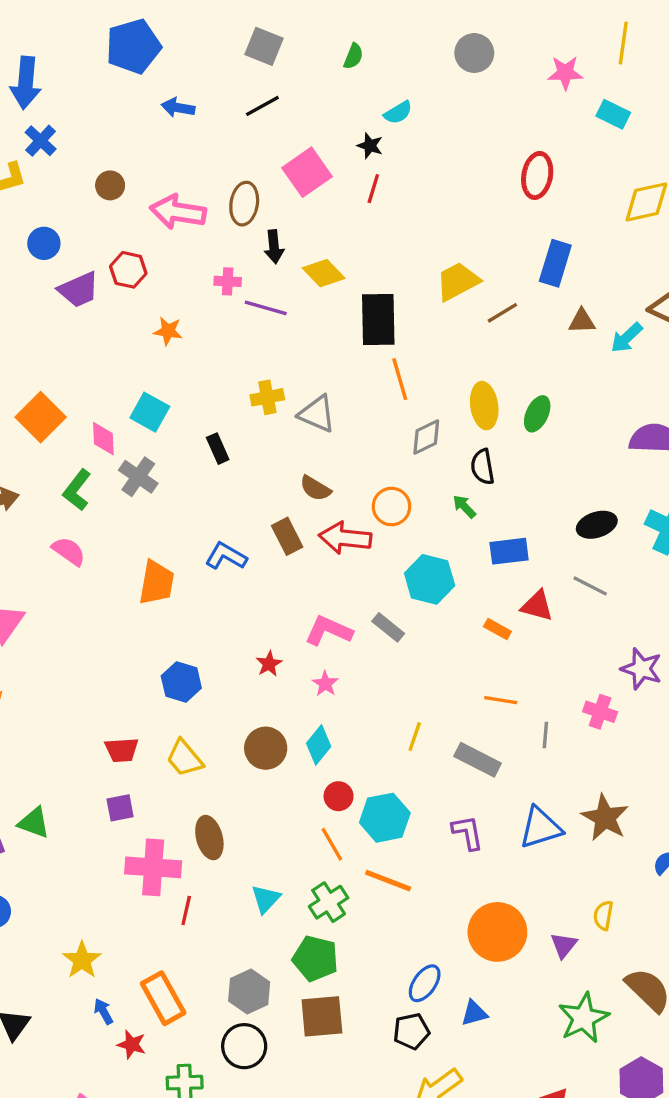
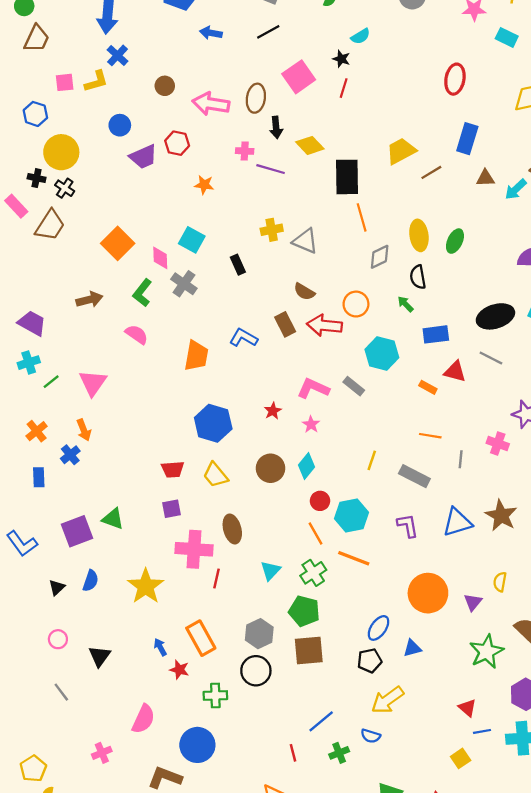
black ellipse: (597, 525) -> (495, 316), size x1.4
blue hexagon: (181, 682) -> (213, 423), size x1.4
yellow star: (82, 960) -> (146, 586), moved, size x1.4

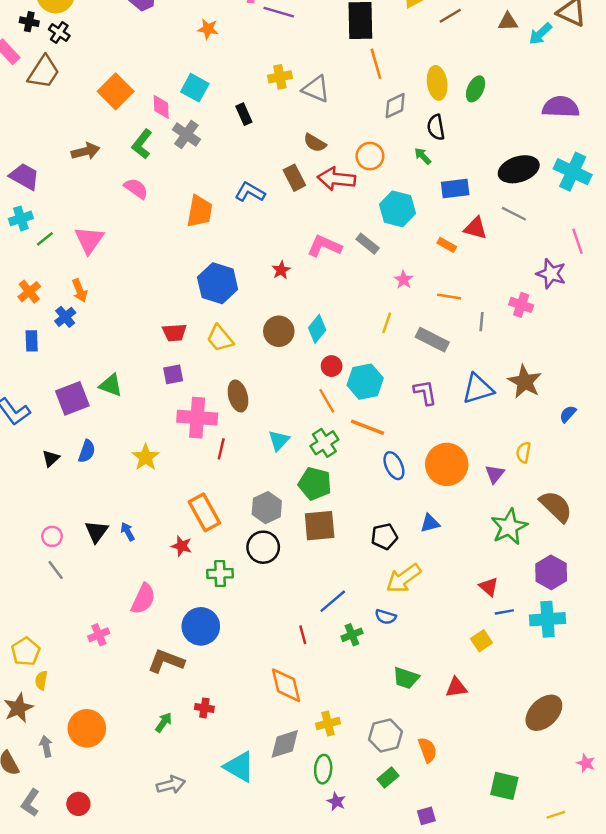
pink star: (311, 424) -> (404, 280), moved
yellow star: (146, 586) -> (146, 457), size x0.7
blue ellipse: (378, 628) -> (394, 466), moved, turned -60
pink circle: (58, 639) -> (52, 536), moved
blue arrow: (160, 647) -> (128, 532), moved

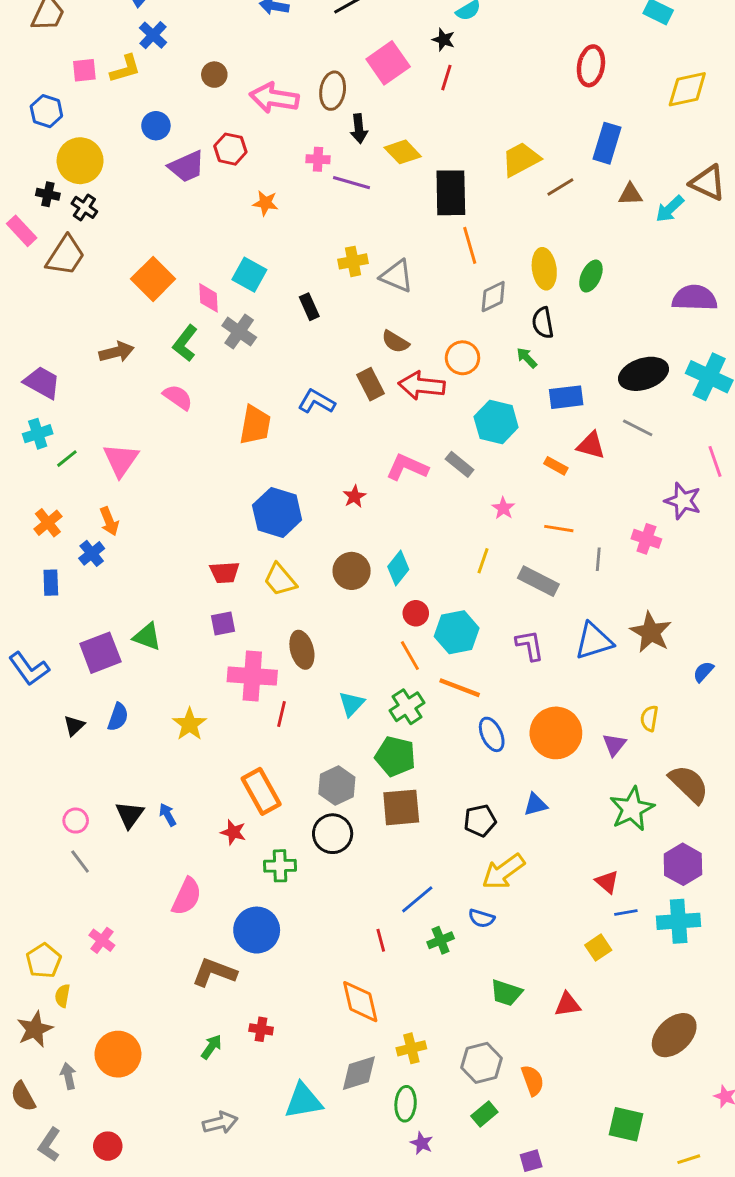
pink cross: (99, 635) -> (102, 940), moved, turned -30
cyan triangle: (239, 767) -> (303, 1101), turned -40

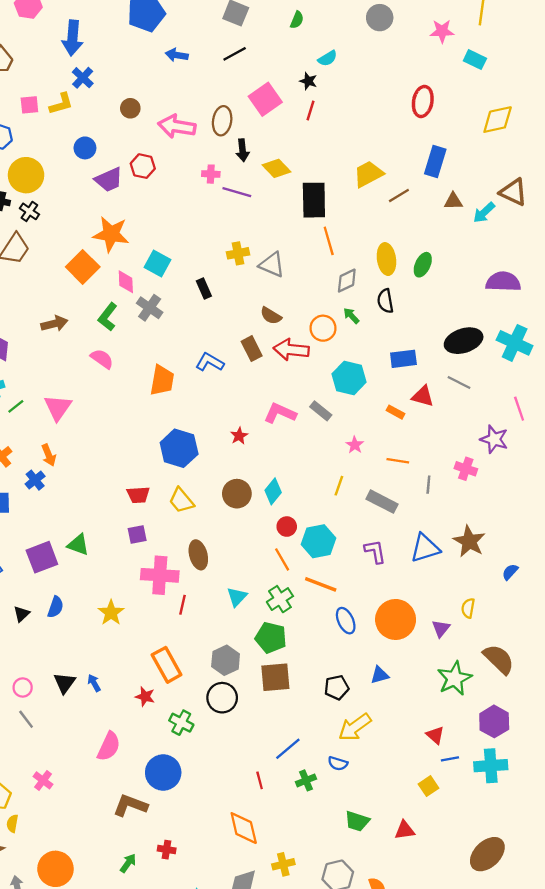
orange star: (265, 203) -> (111, 234), moved, size x1.8
green arrow: (527, 358) -> (351, 316), moved
green cross: (280, 866) -> (181, 723), turned 30

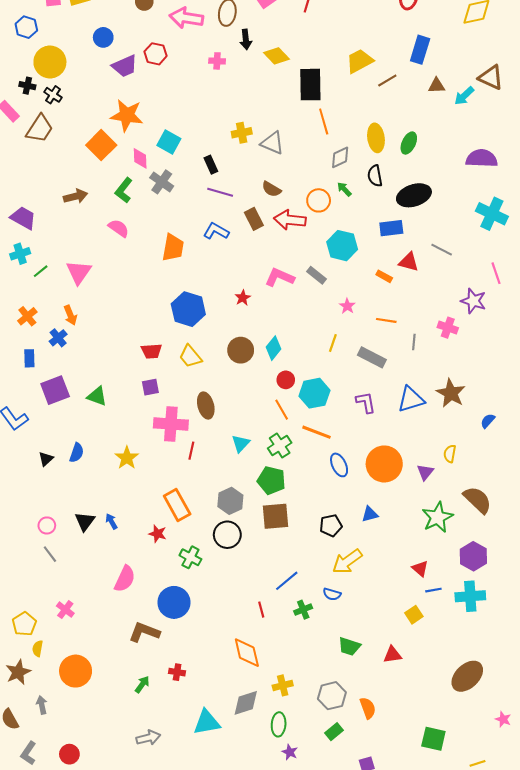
purple line: (237, 192) -> (220, 192), moved
black ellipse: (464, 341) -> (414, 195), moved
purple square: (42, 557) -> (55, 390), moved
orange circle: (55, 869) -> (76, 671), moved

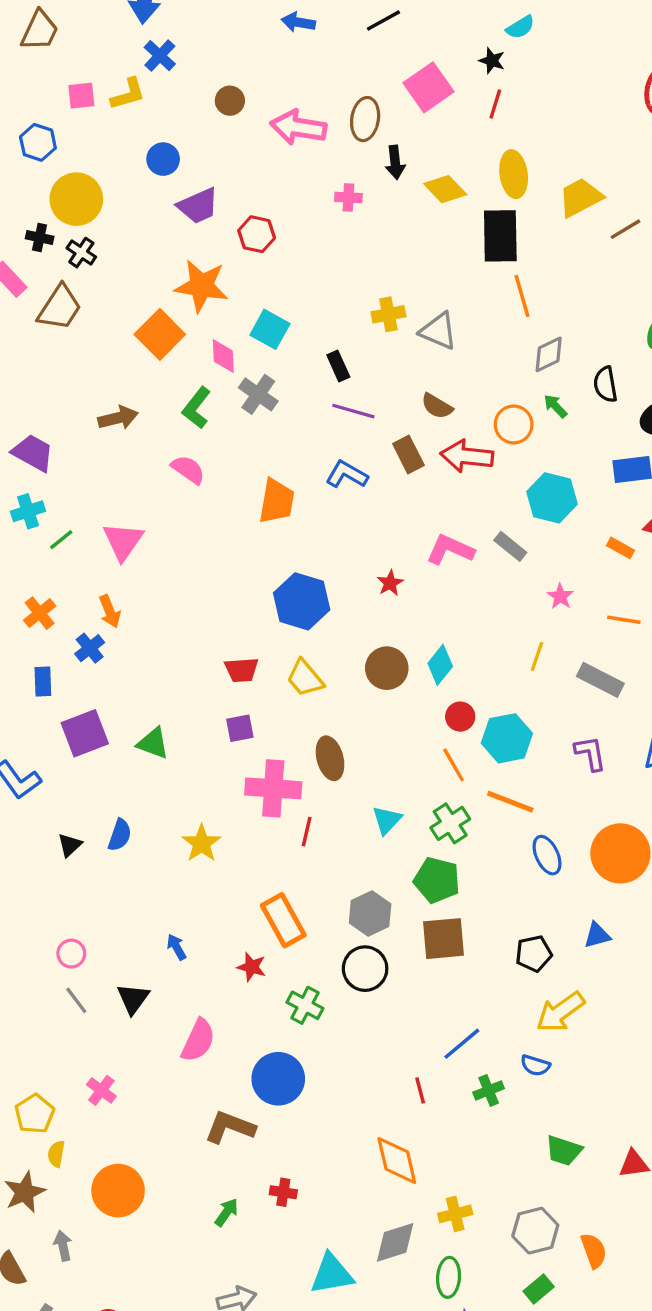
red hexagon: (156, 54) -> (257, 234), moved
yellow ellipse: (376, 138) -> (514, 174), moved
black triangle: (85, 521) -> (133, 999), moved

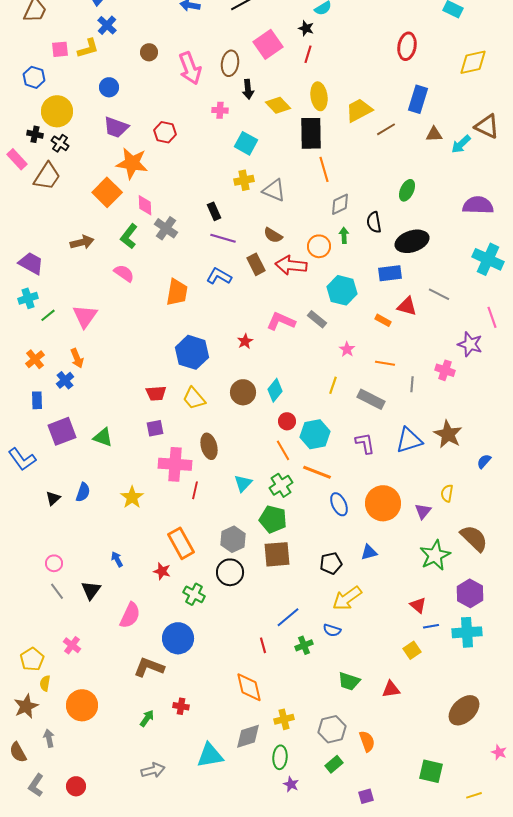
pink arrow: (298, 127) -> (190, 68), turned -120
purple trapezoid: (198, 206) -> (116, 127), moved, turned 44
cyan square: (270, 329) -> (246, 143), moved
green arrow: (555, 406) -> (344, 235), turned 42

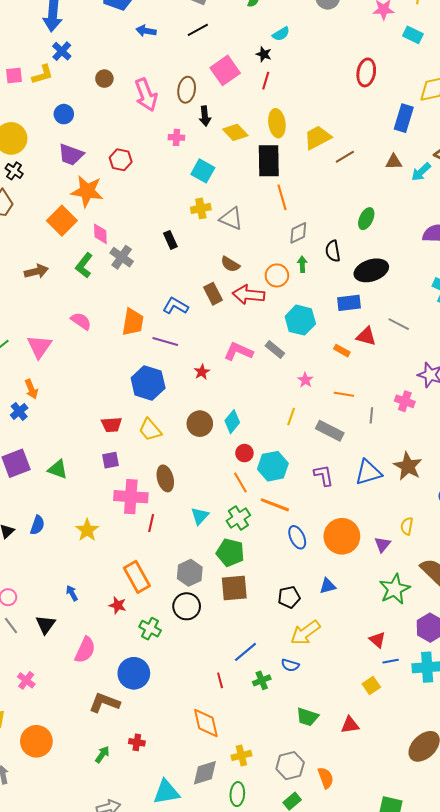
blue rectangle: (418, 99) -> (404, 118), moved
purple line: (223, 238) -> (165, 341), moved
pink semicircle: (124, 273) -> (81, 321), moved

